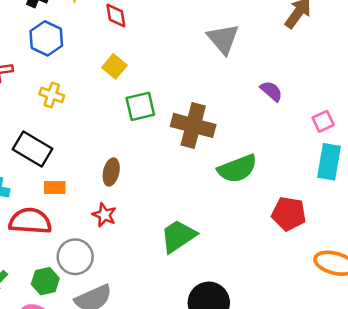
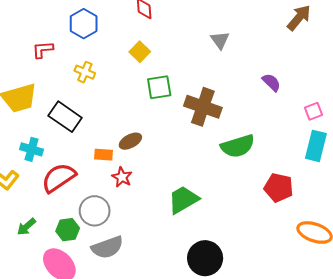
gray triangle: (223, 39) -> (220, 40), moved, size x0.7
brown ellipse: (111, 172) -> (130, 141), turned 45
orange rectangle: (55, 187) -> (103, 155), moved
red semicircle: (30, 221) -> (59, 178), turned -42

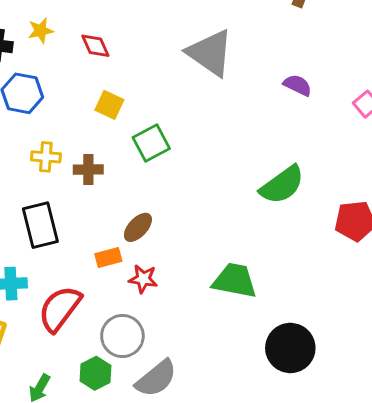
gray triangle: (220, 40) -> (210, 53), size x1.8
brown cross: (203, 107) -> (88, 170), moved, size x0.6
black rectangle: (65, 117) -> (40, 225), turned 60
green trapezoid: (183, 200) -> (235, 281), turned 60

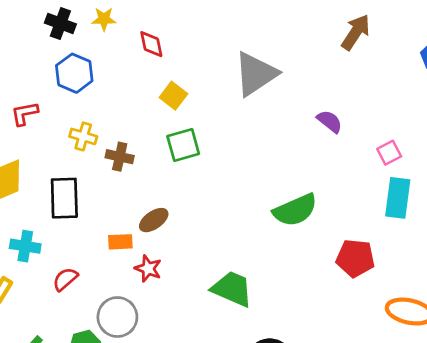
gray triangle: (210, 53) -> (256, 74), turned 39
yellow square: (109, 105) -> (173, 96), moved
red semicircle: (60, 309) -> (65, 279), size x0.6

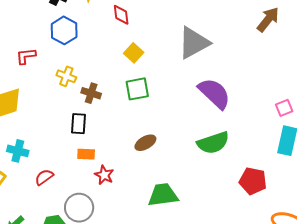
purple semicircle: (330, 121) -> (214, 93), moved, size x1.8
black rectangle: (64, 198) -> (78, 124), moved, size x0.7
brown ellipse: (154, 220) -> (145, 143), moved
green trapezoid: (232, 289) -> (163, 195), turned -36

